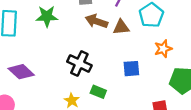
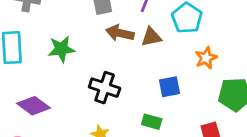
green star: (47, 16) -> (61, 49), moved
green rectangle: (98, 92) -> (152, 122), moved

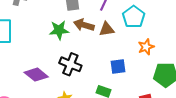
green star: (61, 49) -> (59, 30), moved
purple diamond: (33, 106) -> (36, 75), moved

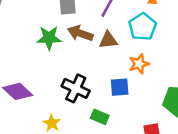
orange star: (146, 47) -> (139, 64), moved
black cross: (70, 64) -> (76, 88), moved

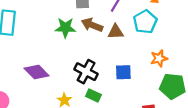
orange star: (139, 64) -> (159, 58), moved
green rectangle: (100, 117) -> (93, 96), moved

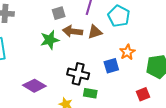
orange star: (159, 58) -> (127, 52), moved

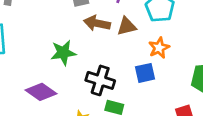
green star: (50, 40) -> (63, 53), moved
orange star: (127, 52) -> (159, 48), moved

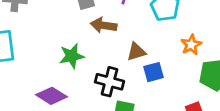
brown triangle: (127, 26) -> (136, 52), moved
orange star: (159, 48) -> (191, 45), moved

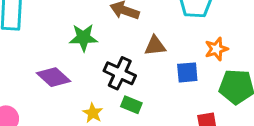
blue square: (153, 72) -> (187, 72), moved

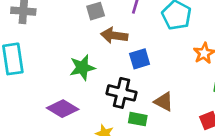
brown triangle: (155, 46) -> (164, 102), moved, turned 45
blue square: (187, 72) -> (140, 59), moved

